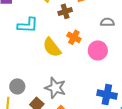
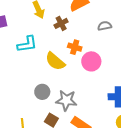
pink circle: (98, 50) -> (91, 61), moved
gray circle: (17, 86) -> (42, 92), moved

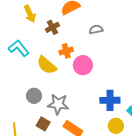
cyan L-shape: (27, 44) -> (19, 48), turned -120
orange cross: (75, 47) -> (66, 51), turned -32

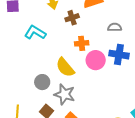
cyan L-shape: (19, 48) -> (35, 33), turned -30
yellow semicircle: (47, 65) -> (65, 67), moved
blue cross: (110, 100) -> (119, 55), moved

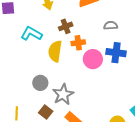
brown cross: (72, 18) -> (66, 26), moved
yellow semicircle: (65, 67) -> (55, 51), moved, turned 50
gray star: (65, 94) -> (63, 94), turned 30

